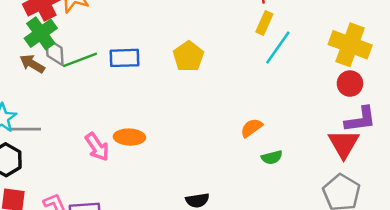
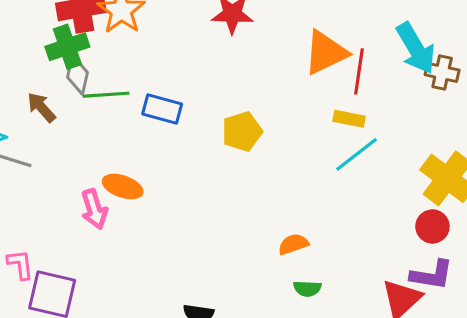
yellow rectangle: (264, 23) -> (349, 119), turned 60
brown arrow: (32, 64) -> (41, 107), moved
orange ellipse: (129, 137) -> (123, 187), moved

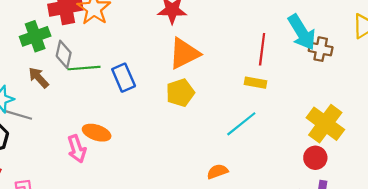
green cross: (67, 47) -> (35, 36), moved
orange triangle: (326, 53) -> (184, 53), moved
blue rectangle: (162, 109) -> (124, 78), turned 52
cyan line: (356, 154) -> (241, 124), moved

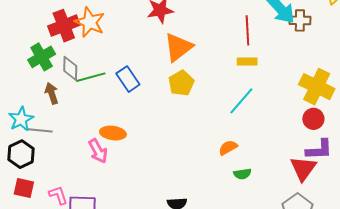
brown arrow: (39, 78) -> (52, 93), turned 35

